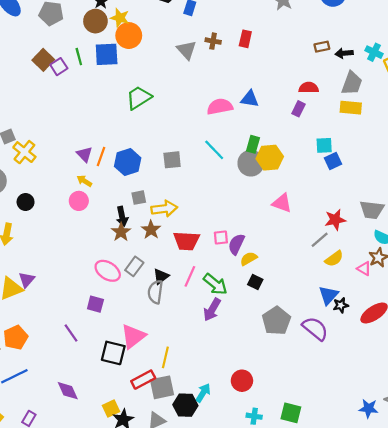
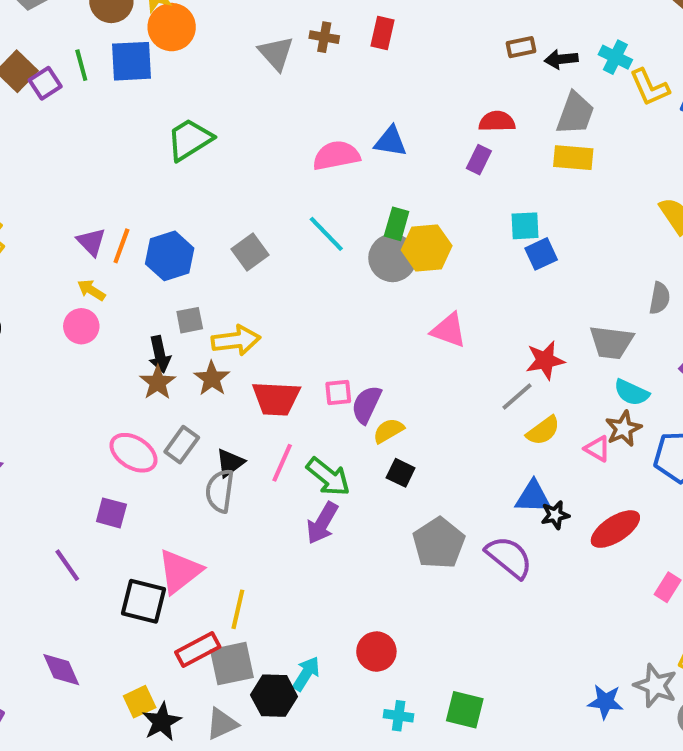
gray square: (172, 160) -> (250, 252), turned -30
blue triangle: (329, 295) -> (533, 497), turned 50

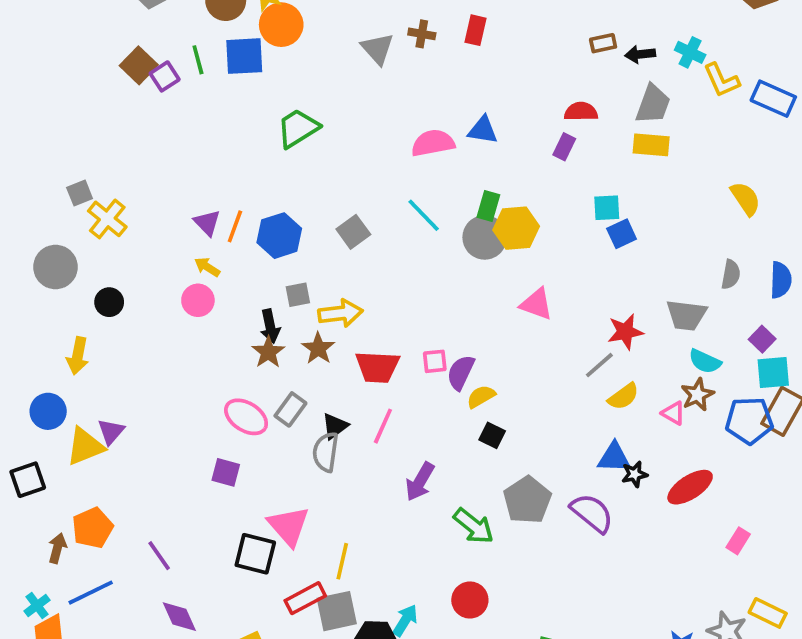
green arrow: (328, 477) -> (474, 526), moved
purple line: (67, 565) -> (159, 556), moved
pink triangle: (180, 571) -> (289, 526), turned -33

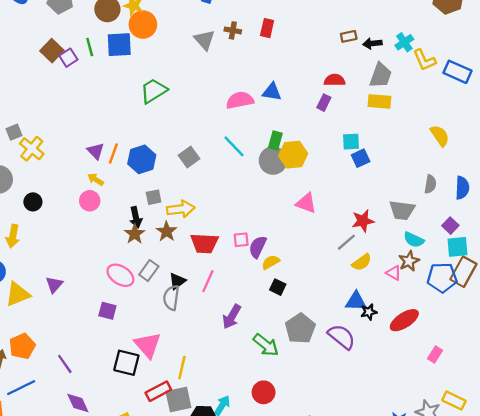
cyan cross: (690, 52) -> (404, 42), turned 30
purple triangle: (111, 432) -> (54, 285), moved

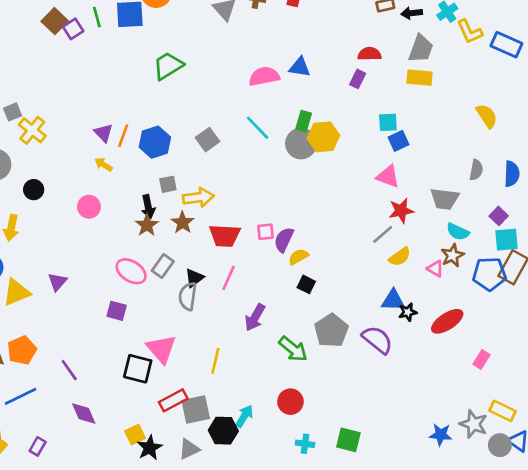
pink circle: (90, 201) -> (89, 207), moved
pink triangle: (306, 203) -> (388, 176), moved
yellow line: (182, 367) -> (215, 361), moved

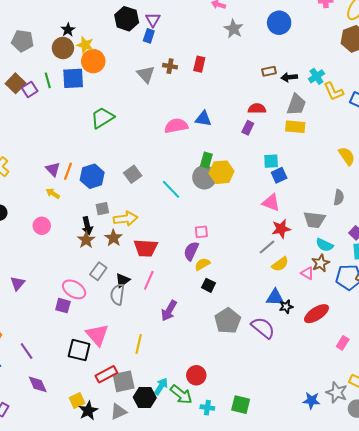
cyan line: (258, 128) -> (171, 189), moved
pink square: (265, 232) -> (201, 232), moved
pink ellipse: (131, 271) -> (74, 289), moved
green arrow: (293, 349) -> (181, 394), moved

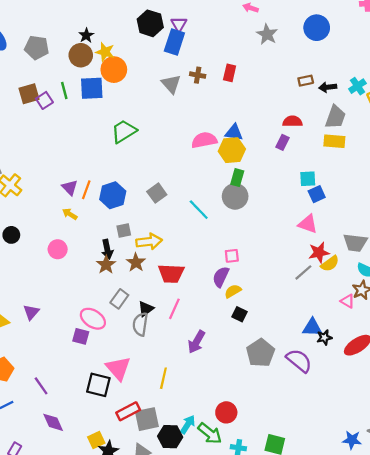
blue rectangle: (149, 36) -> (174, 42), size x1.6
brown square: (15, 83) -> (29, 94), turned 30
yellow hexagon: (222, 172) -> (232, 150), moved
yellow semicircle: (280, 264) -> (330, 264), moved

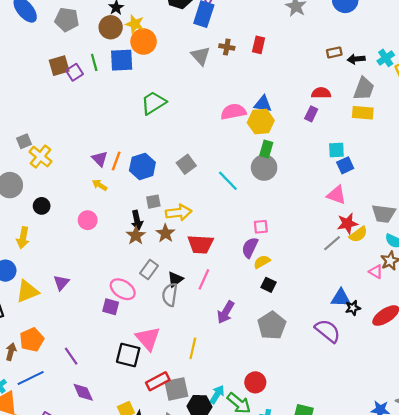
gray pentagon: (260, 353) -> (272, 325), moved

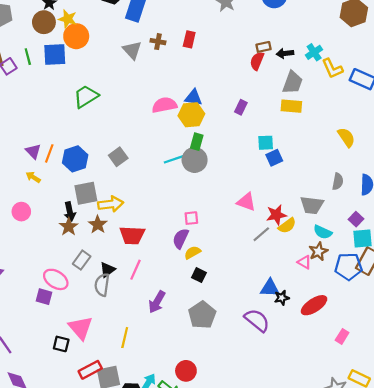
red semicircle: (321, 93) -> (257, 61), moved, turned -66
cyan line: (228, 181) -> (175, 159), moved, turned -65
pink triangle: (336, 195) -> (246, 202), moved
gray square: (153, 202) -> (86, 193), size x1.6
black square: (128, 355) -> (61, 344), size x0.7

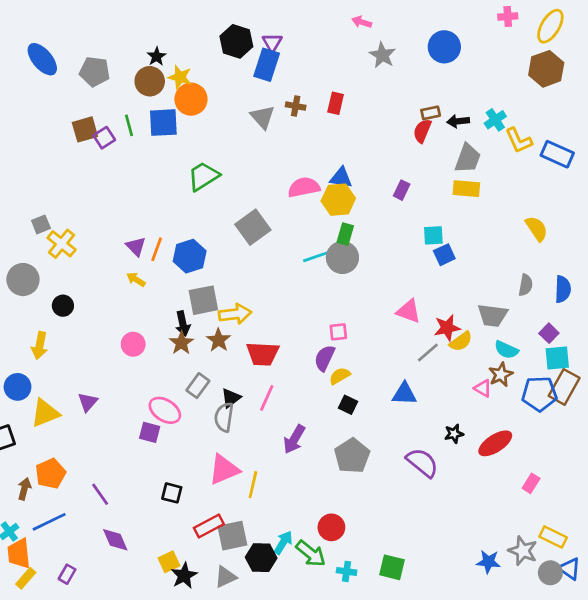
gray square: (118, 157) -> (253, 227), moved, size x1.4
pink circle: (21, 212) -> (133, 344), moved
blue triangle: (270, 288) -> (404, 394), moved
pink triangle: (81, 328) -> (224, 470), moved, turned 48

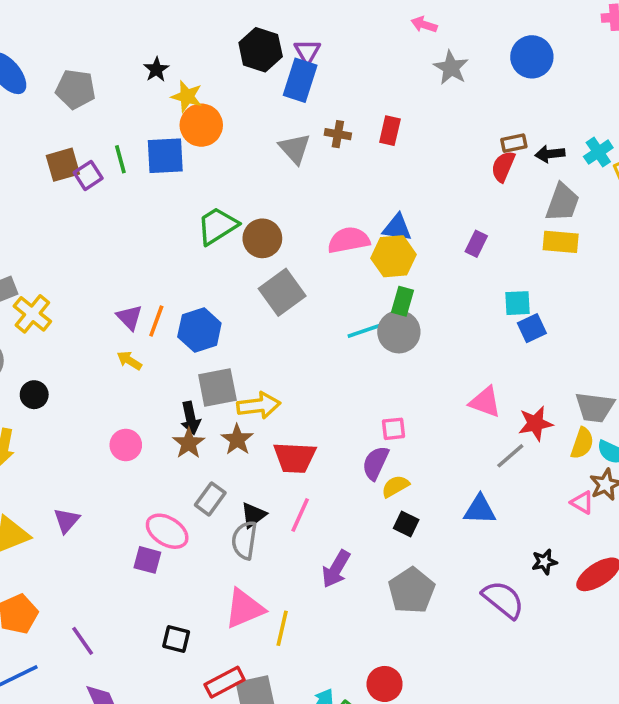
brown circle: (150, 81) -> (262, 238), moved
yellow semicircle: (461, 341) -> (582, 443), moved, turned -35

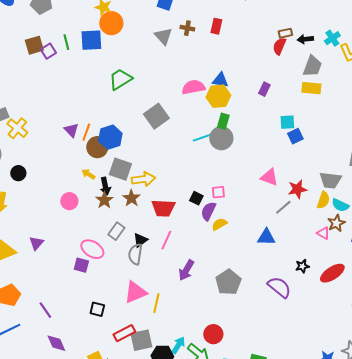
brown circle: (262, 238) -> (97, 147), moved
yellow arrow: (129, 361) -> (88, 174), moved
gray square: (217, 387) -> (120, 169), turned 30
black square: (406, 524) -> (196, 198), moved

